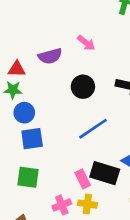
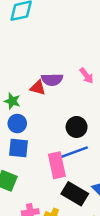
red triangle: (17, 69) -> (38, 88), moved
black circle: (83, 87) -> (77, 127), moved
pink rectangle: (83, 179) -> (57, 165), moved, size x1.5

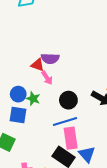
pink arrow: (87, 76) -> (47, 78), moved
green star: (12, 101) -> (33, 99), moved
pink rectangle: (57, 165) -> (71, 138), moved

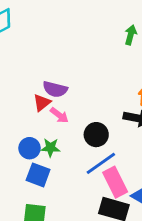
purple semicircle: (50, 59) -> (55, 89), turned 30
red triangle: (38, 65) -> (42, 103), turned -40
blue square: (18, 115) -> (38, 175), turned 30

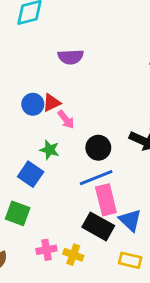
purple semicircle: (55, 89) -> (71, 57), moved, turned -30
blue circle: (30, 148) -> (33, 104), moved

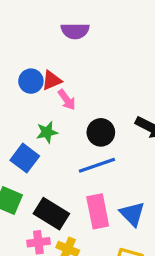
green star: (49, 150) -> (47, 132), turned -30
pink rectangle: (106, 200) -> (98, 211), moved
black rectangle: (98, 226) -> (51, 214), moved

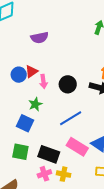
pink arrow: (67, 100) -> (43, 81), turned 40
black circle: (101, 132) -> (68, 84), moved
pink rectangle: (98, 211) -> (77, 147), turned -35

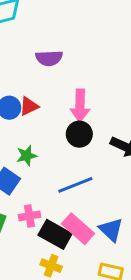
pink arrow: (43, 81) -> (80, 106), moved, size x1.5
black rectangle: (49, 154) -> (55, 234), moved
pink cross: (44, 174) -> (29, 216), moved

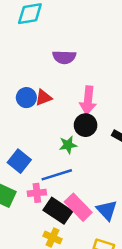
green star: (27, 156) -> (68, 145), moved
blue line: (75, 185) -> (57, 175), moved

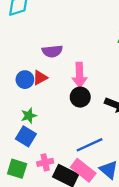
purple semicircle: (64, 57) -> (52, 51), moved
green star: (68, 145) -> (29, 116), moved
blue line: (57, 175) -> (90, 145), moved

